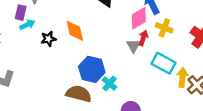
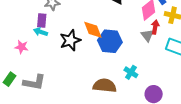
cyan arrow: (27, 25) -> (41, 32), moved, turned -128
black star: (48, 39) -> (70, 40), size x1.5
blue hexagon: (92, 69) -> (110, 41), moved

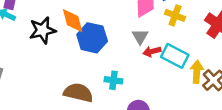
red arrow: (155, 27) -> (152, 51), moved, turned -120
cyan cross: (131, 72) -> (113, 80), turned -32

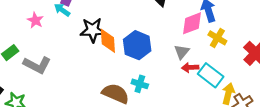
orange diamond: (73, 21) -> (108, 41), moved
cyan cross: (113, 80) -> (140, 84), moved

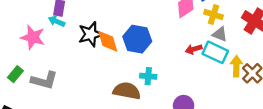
pink star: (35, 20) -> (33, 37), size x1.5
gray triangle: (182, 52) -> (220, 34), moved, turned -35

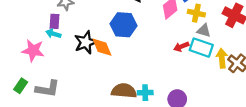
blue hexagon: (137, 39) -> (123, 25), moved
cyan cross: (148, 76) -> (145, 93), moved

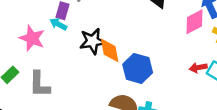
blue hexagon: (123, 25) -> (138, 68), moved
gray L-shape: (48, 89) -> (39, 84), turned 70

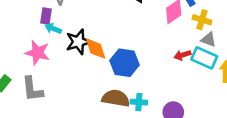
cyan arrow: (58, 24) -> (53, 28), moved
pink star: (32, 38) -> (37, 53), moved

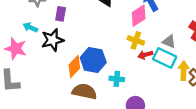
purple rectangle: (46, 16) -> (61, 14), moved
yellow cross: (202, 20) -> (136, 40), moved
orange diamond: (96, 49) -> (74, 66), moved, turned 60
cyan cross: (139, 102) -> (117, 79), moved

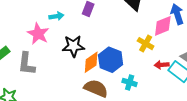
cyan arrow: (30, 27) -> (56, 16), turned 136
black star: (52, 40) -> (73, 46), moved
yellow cross: (136, 40) -> (146, 44), moved

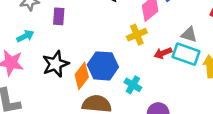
yellow cross: (146, 44) -> (137, 35), turned -35
cyan cross: (130, 82) -> (133, 85), turned 32

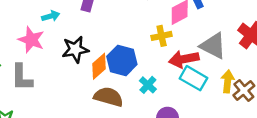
gray triangle: (189, 35) -> (213, 46), size x1.6
red arrow: (163, 53) -> (184, 59), size x1.6
cyan rectangle: (186, 54) -> (194, 78), moved

